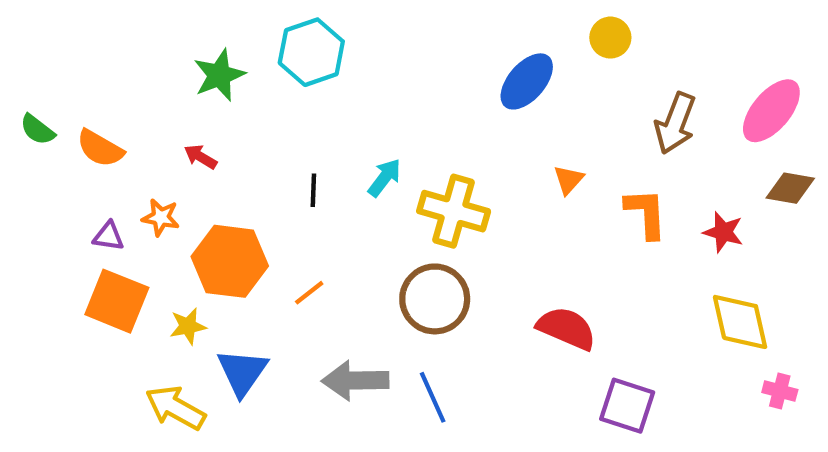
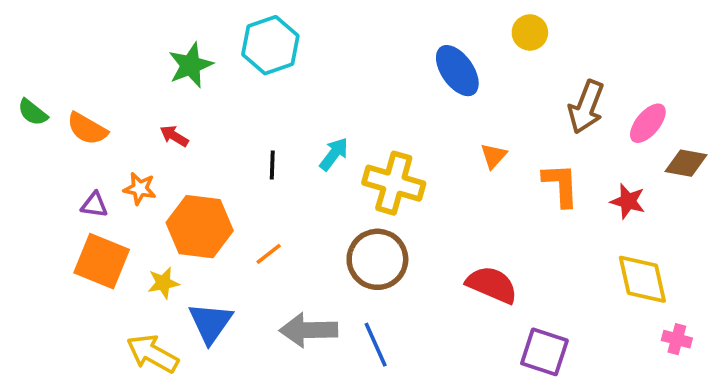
blue ellipse: (527, 81) -> (457, 71), turned -76
pink ellipse: (771, 111) -> (648, 123), moved, size x0.7

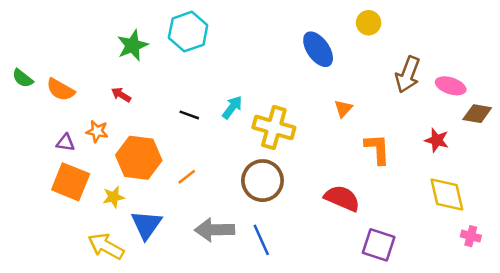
pink ellipse: (648, 123) -> (451, 86), turned 68
black line: (272, 165) -> (189, 115), turned -72
orange L-shape: (561, 185) -> (377, 149), moved

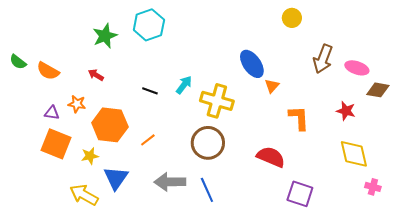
blue ellipse: (318, 49) -> (252, 64), moved

